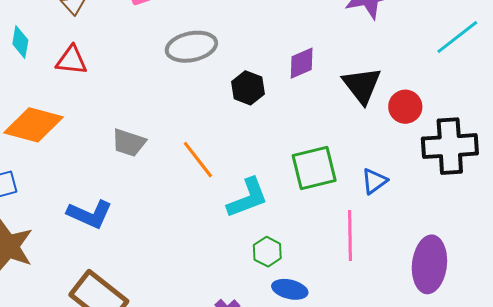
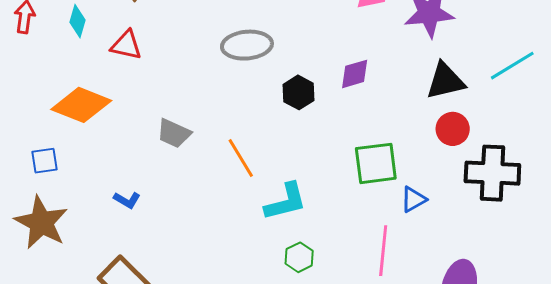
black triangle: (362, 85) -> (445, 81), moved, turned 48
green square: (314, 168) -> (376, 163), moved
blue L-shape: (90, 214) -> (127, 200), size x0.6

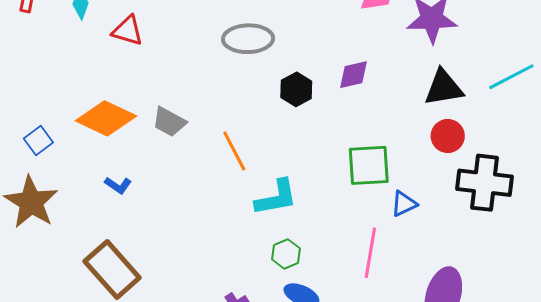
orange diamond: (81, 105) -> (106, 118), moved
blue square: (44, 161) -> (38, 141), turned -32

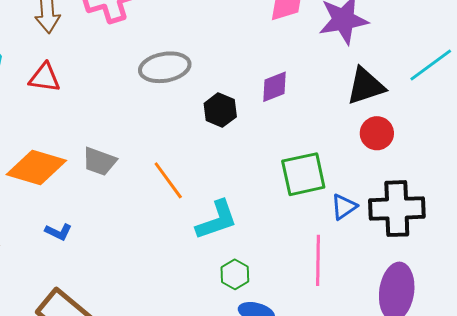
black cross: (484, 183) -> (397, 209), moved

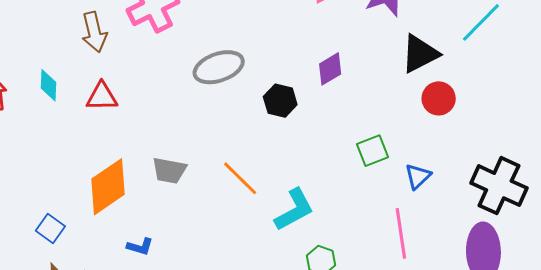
orange diamond: (36, 167) -> (108, 187), turned -42
green square: (303, 174) -> (373, 151), size x0.7
black cross: (397, 209) -> (499, 186), moved, turned 36

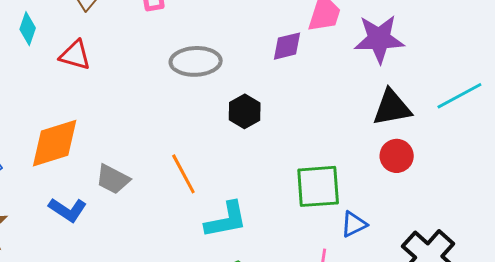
purple diamond: (330, 69) -> (287, 46), moved
green square: (373, 151) -> (318, 186), size x1.5
gray trapezoid: (169, 171) -> (113, 179), moved
blue L-shape: (140, 247) -> (68, 210), size x1.4

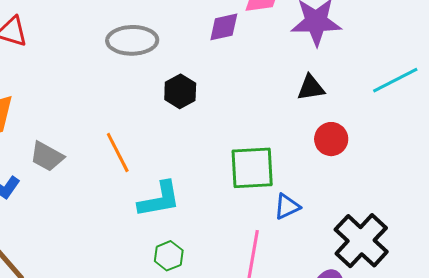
black triangle: (392, 108) -> (311, 88), moved, size x0.7

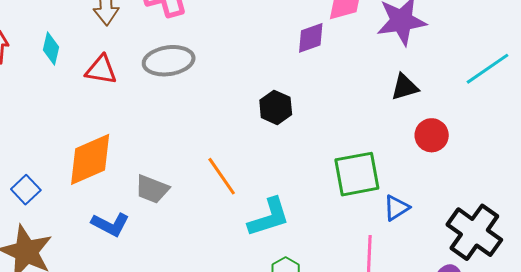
gray ellipse: (132, 40) -> (169, 61), moved

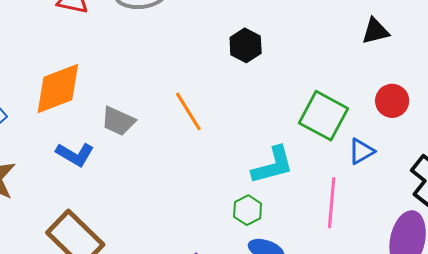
red circle: (432, 135) -> (392, 101), moved
green square: (357, 174) -> (323, 116), turned 36
cyan L-shape: (269, 217) -> (273, 165), moved

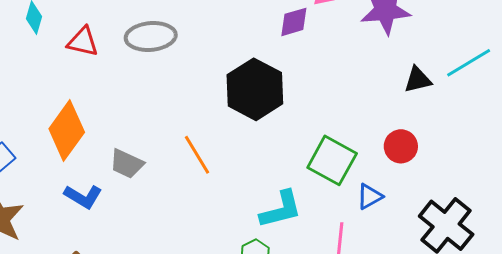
black triangle: (375, 31) -> (418, 80), moved
black hexagon: (246, 45) -> (255, 89), size x1.8
orange diamond: (58, 88) -> (67, 130), turned -34

